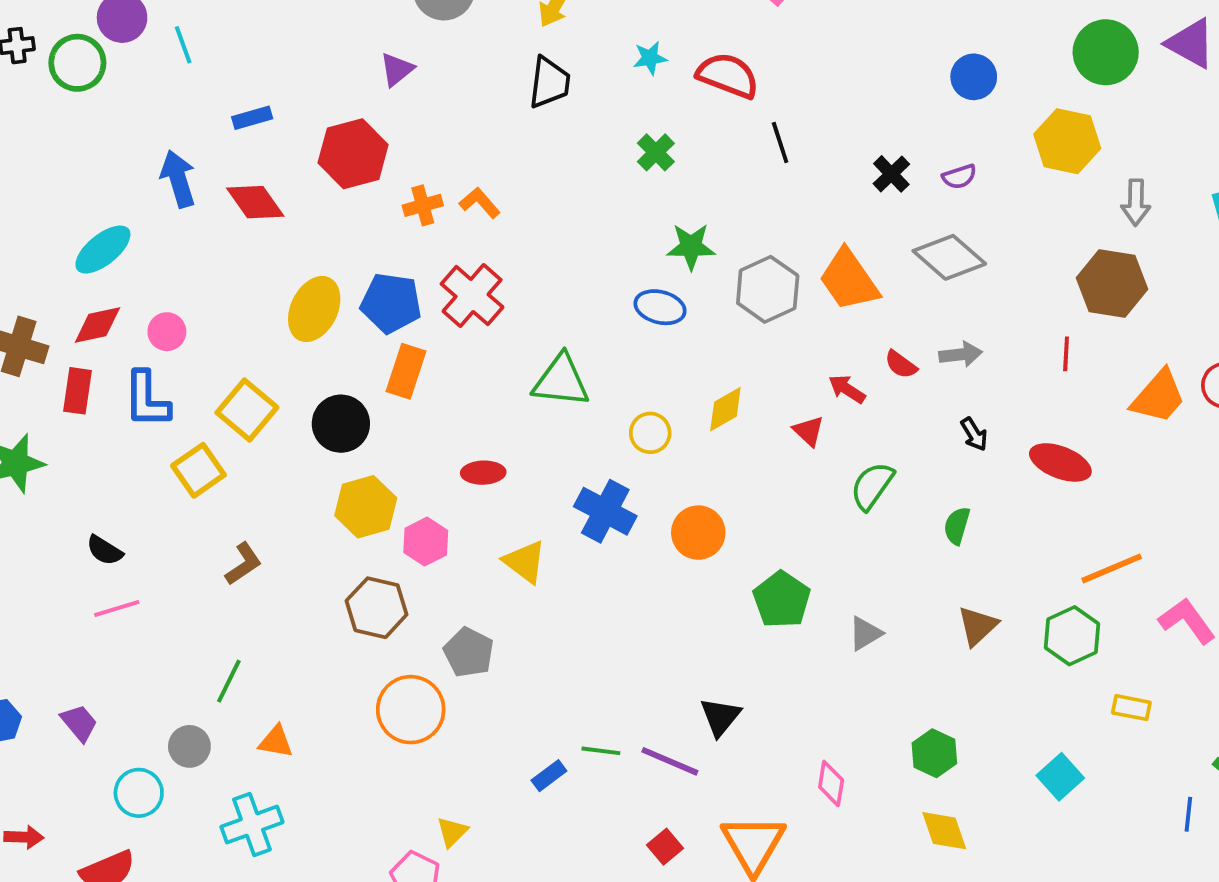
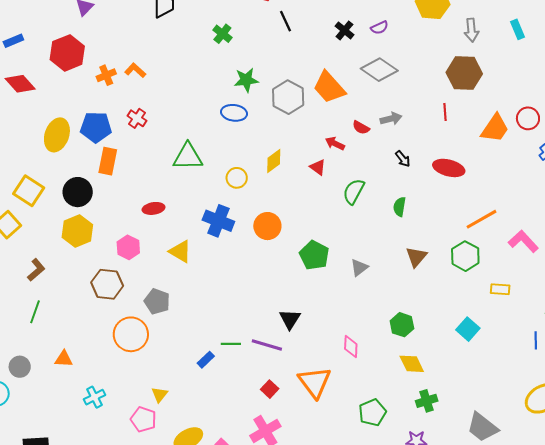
red cross: (472, 295) -> (137, 118), size x0.6
yellow hexagon: (366, 507) -> (77, 231), moved
green line: (229, 681) -> (35, 312), moved
cyan cross: (252, 825) -> (95, 397), moved, size x0.7

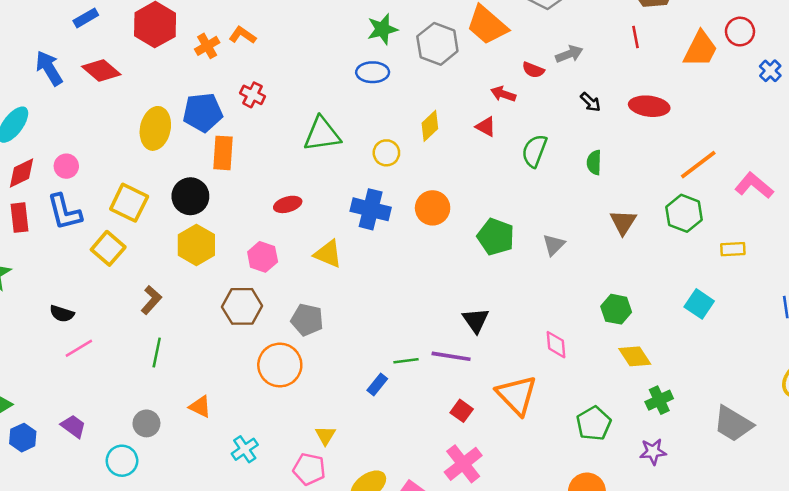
orange triangle: (64, 359) -> (200, 407), turned 30

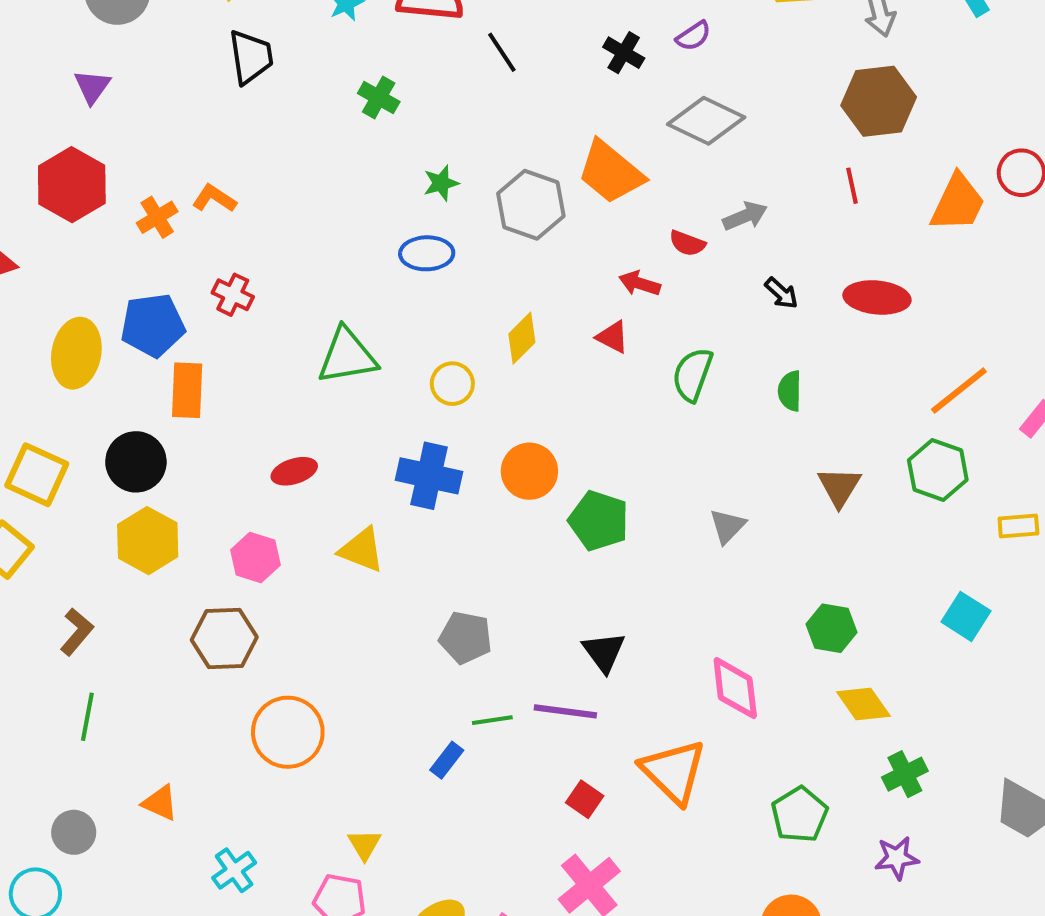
green star: (382, 29) -> (441, 183), size x0.7
green pentagon: (496, 237) -> (599, 521), moved
gray pentagon: (307, 320) -> (466, 638), moved
pink diamond: (556, 345) -> (735, 688), size x1.4

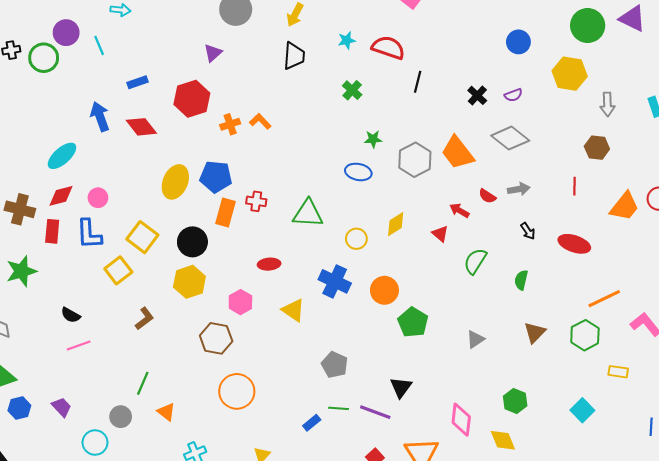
black line: (502, 52) -> (418, 82), turned 35
brown hexagon: (879, 101) -> (597, 148), size x0.7
red cross: (233, 295) -> (256, 201), moved, turned -30
yellow diamond: (863, 704) -> (503, 440), moved
green line: (87, 717) -> (143, 383), moved

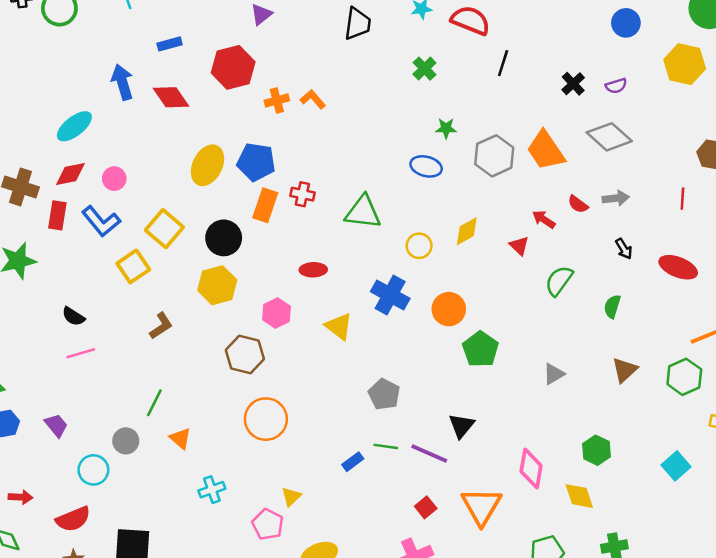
blue L-shape: (89, 234) -> (101, 221), turned -40

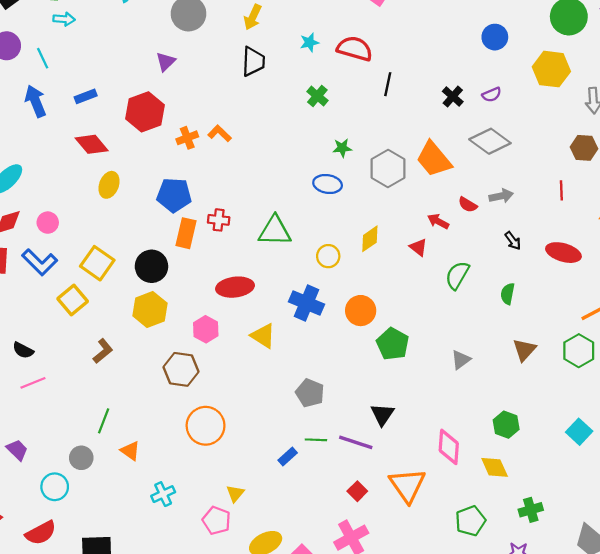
blue arrow: (122, 82) -> (36, 101), moved
yellow ellipse: (208, 165) -> (109, 185), moved, size x0.7
red ellipse: (313, 270) -> (235, 287), size x1.5

